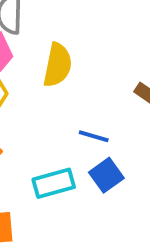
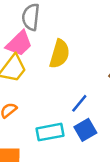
blue line: (94, 136) -> (79, 103), turned -72

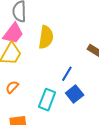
cyan rectangle: (50, 132) -> (47, 100), turned -50

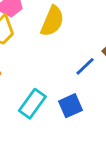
blue line: (67, 74) -> (85, 66), moved

